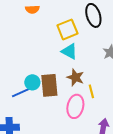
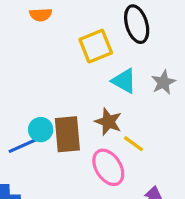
cyan triangle: (69, 51) -> (124, 81), moved
yellow line: (91, 91) -> (134, 144), turned -40
pink ellipse: (75, 106) -> (108, 167), turned -45

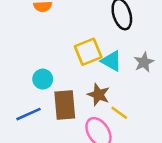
yellow square: (96, 46) -> (88, 52), moved
cyan circle: (41, 130) -> (43, 79), moved

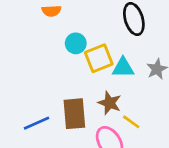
cyan triangle: (111, 61) -> (123, 68), turned -30
cyan circle: (43, 79) -> (76, 43), moved

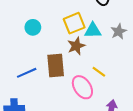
cyan circle: (76, 43) -> (33, 27), moved
brown star: (110, 103) -> (76, 46), moved, turned 30

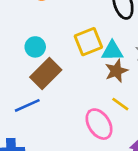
brown star: (76, 46) -> (116, 71), moved
brown rectangle: (56, 66) -> (46, 74), moved, turned 50

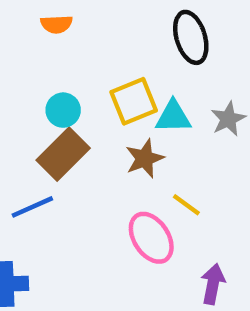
cyan circle: (35, 47) -> (63, 110), moved
brown star: (116, 71) -> (145, 159), moved

